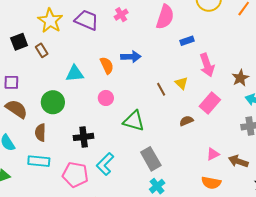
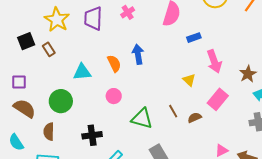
purple trapezoid: (87, 20) -> (93, 18), turned -110
blue arrow: (131, 57) -> (138, 54), turned -96
brown line: (161, 89) -> (173, 111), moved

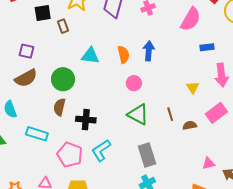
pink circle: (114, 96) -> (134, 83), moved
brown semicircle: (25, 108) -> (26, 78), turned 105
brown semicircle: (49, 132) -> (59, 107), moved

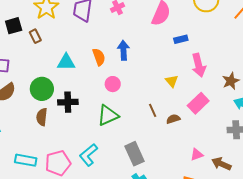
green triangle: (138, 114) -> (108, 115), moved, turned -45
black cross: (86, 120) -> (68, 102), moved
cyan rectangle: (37, 134) -> (26, 160), moved
pink pentagon: (70, 155) -> (58, 163), turned -30

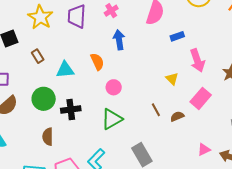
brown rectangle: (35, 36) -> (38, 56), moved
blue arrow: (123, 50) -> (119, 40), moved
brown semicircle: (42, 117) -> (48, 137), moved

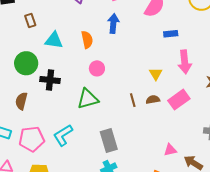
brown semicircle: (177, 116) -> (153, 100), moved

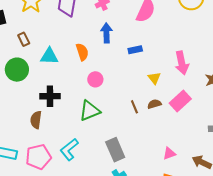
blue rectangle: (171, 34) -> (135, 50), moved
green circle: (26, 63) -> (17, 70), moved
brown semicircle: (21, 101) -> (36, 120), moved
pink triangle: (170, 150) -> (169, 153), moved

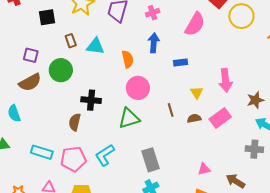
cyan triangle: (49, 56) -> (95, 46), moved
pink circle: (95, 79) -> (138, 88), size x1.5
brown line: (134, 107) -> (171, 110), moved

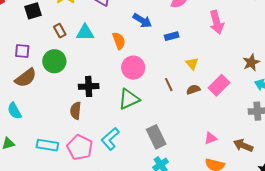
blue arrow: (154, 43) -> (142, 21), turned 126
pink arrow: (226, 80) -> (217, 22), moved
pink pentagon: (73, 159) -> (80, 147), turned -30

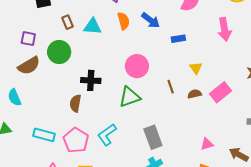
orange semicircle: (119, 41) -> (124, 21), moved

